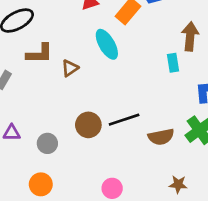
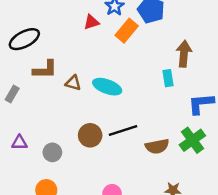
cyan ellipse: (107, 44) -> (107, 87), moved, turned -40
brown triangle: (70, 68) -> (73, 83), turned 49

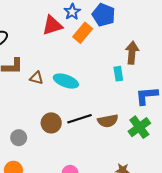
red triangle: (91, 22) -> (52, 25), size x1.5
brown semicircle: (157, 146) -> (108, 121), moved

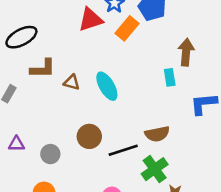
cyan ellipse: (66, 81) -> (107, 86), turned 40
black line: (80, 119) -> (123, 150), moved
green cross: (139, 127) -> (155, 169), moved

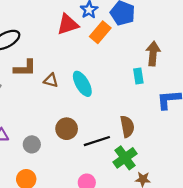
brown semicircle: (157, 134) -> (127, 126), turned -90

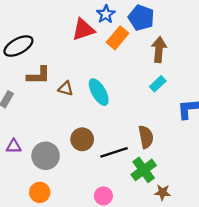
brown arrow: (153, 54) -> (159, 50), moved
cyan rectangle: (138, 76) -> (158, 84), turned 56
gray circle: (32, 144) -> (46, 156), size x1.5

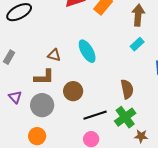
brown L-shape: (39, 76) -> (44, 77), moved
brown triangle: (66, 89) -> (54, 55), moved
purple triangle: (14, 146) -> (15, 97), turned 48
black line: (114, 152) -> (95, 115), moved

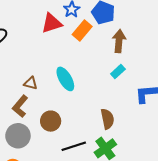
brown L-shape: (44, 77) -> (20, 106), turned 130

